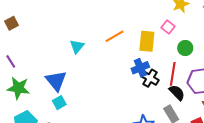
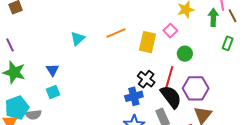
blue cross: (140, 68) -> (134, 96), moved
blue triangle: (56, 81) -> (52, 70), size x0.6
black semicircle: (177, 93) -> (171, 97), size x1.4

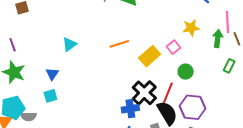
cyan triangle: (78, 38) -> (69, 44), moved
yellow rectangle: (148, 42) -> (150, 56), turned 30
black cross: (146, 79) -> (144, 93), size x1.4

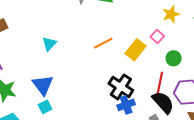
cyan triangle: (69, 44) -> (49, 44), moved
blue triangle: (52, 74) -> (43, 85), size x1.6
black cross: (144, 93) -> (121, 87), moved

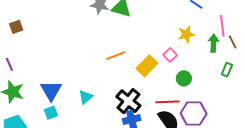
cyan triangle: (49, 44) -> (86, 97), moved
red line: (160, 83) -> (168, 102), turned 70

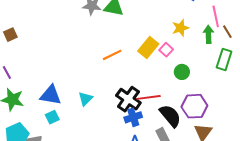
yellow rectangle: (147, 66) -> (148, 47), moved
green rectangle: (227, 70) -> (224, 60), size x1.5
blue triangle: (51, 91) -> (51, 95), turned -45
red line: (168, 102) -> (149, 97), moved

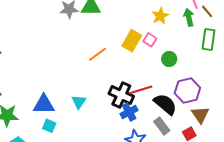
cyan square: (52, 117) -> (49, 126), turned -32

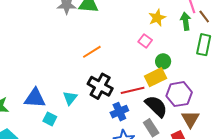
yellow rectangle: (132, 41) -> (155, 77), moved, turned 30
black cross: (121, 95) -> (100, 86), moved
cyan square: (49, 126) -> (50, 119), moved

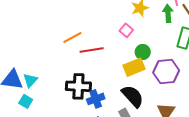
black cross: (100, 86) -> (78, 86), moved, turned -30
red line: (133, 90) -> (92, 50), moved
purple hexagon: (179, 94) -> (166, 72), moved
cyan triangle: (70, 98) -> (30, 80), moved

